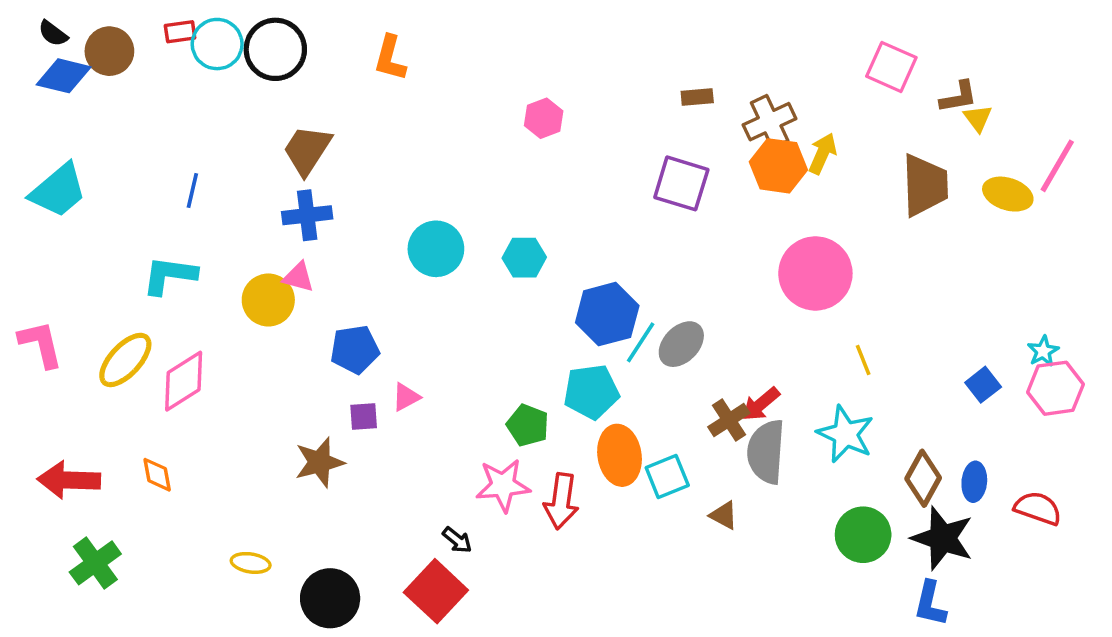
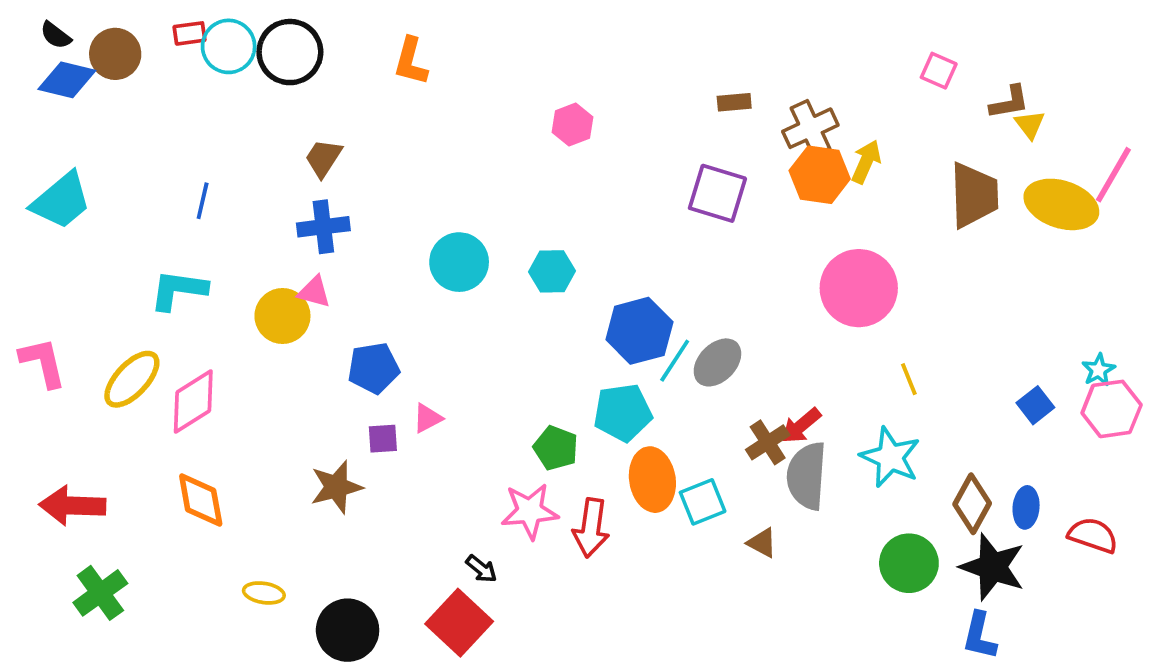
pink square: (891, 67) -> (939, 71), size x0.7
brown trapezoid: (307, 150) -> (323, 158), size x0.7
yellow ellipse: (1008, 194) -> (1061, 204), size x1.4
orange diamond: (157, 475) -> (201, 500), moved, size x1.5

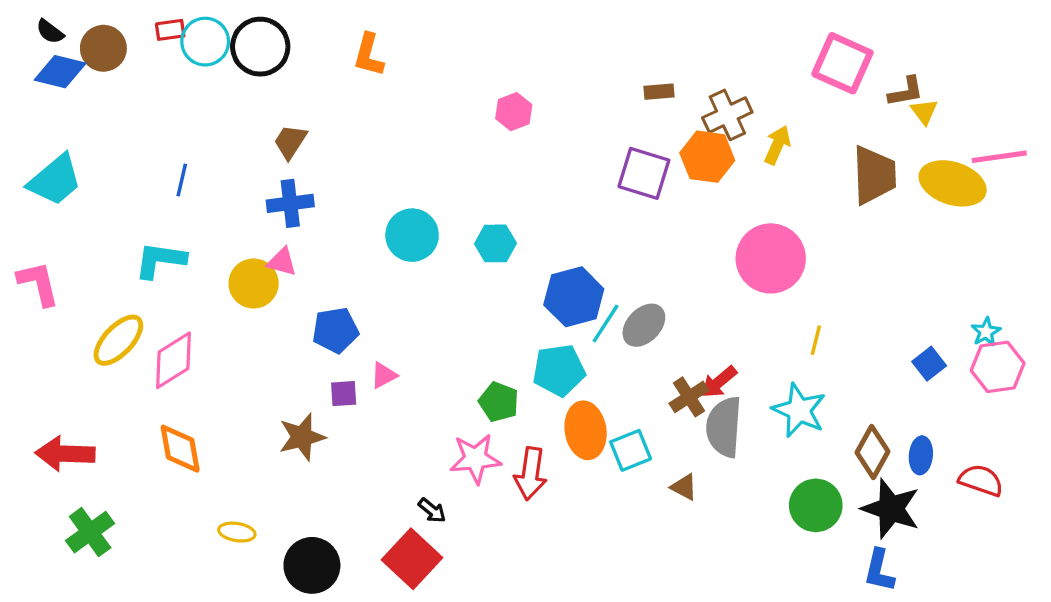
pink square: (939, 71) -> (842, 63), size x1.8
orange hexagon: (820, 175) -> (707, 157), moved
pink line: (1113, 175) -> (999, 157), turned 52
pink L-shape: (43, 362) -> (38, 283), moved
yellow line: (909, 379) -> (816, 340), turned 36

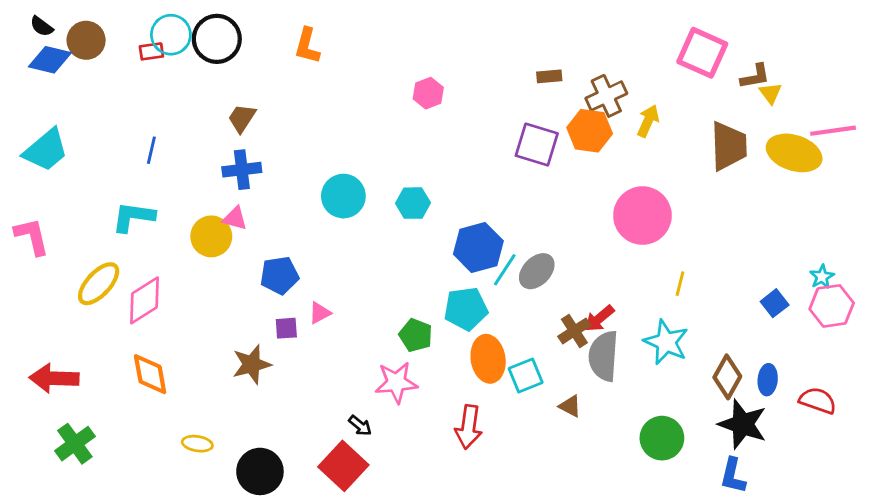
red rectangle: (170, 30) -> (151, 51), moved
red arrow: (530, 474) -> (469, 427), moved
green circle: (816, 505) -> (662, 438), moved

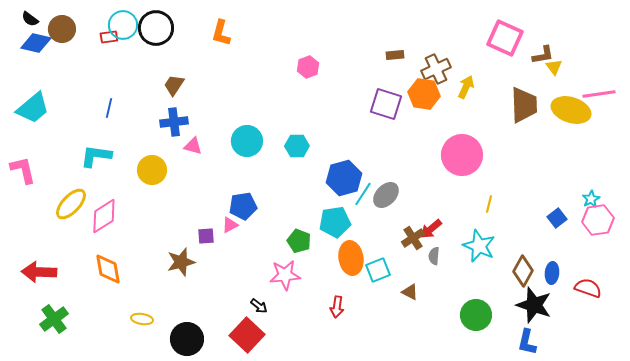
pink triangle: (235, 218) -> (193, 146), moved
blue pentagon: (279, 275) -> (243, 206), moved
gray semicircle: (604, 356) -> (434, 256), size x0.5
red arrow: (469, 427) -> (337, 307), size x0.7

